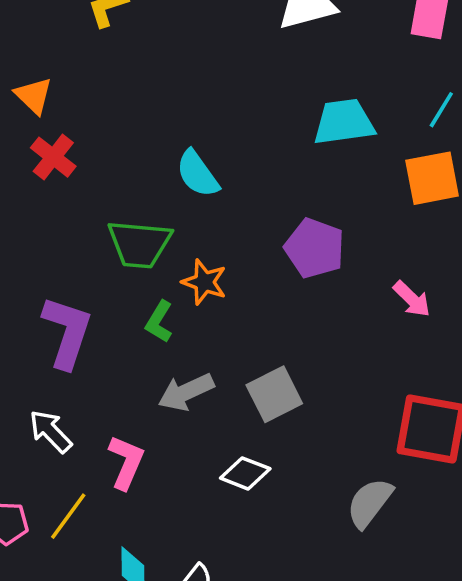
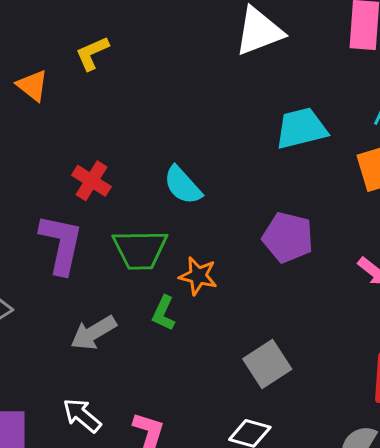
orange triangle: (34, 96) -> (32, 85), moved
red cross: (53, 157) -> (91, 181), moved
purple L-shape: (67, 332) -> (61, 244), moved
gray arrow: (186, 392) -> (93, 333), moved

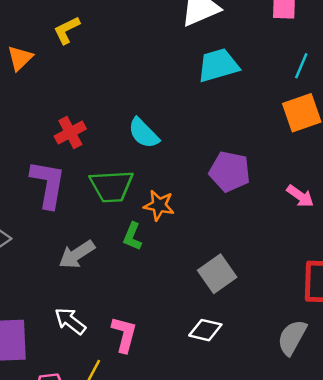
orange triangle: (32, 85) -> (20, 58), turned 40
cyan trapezoid: (301, 128) -> (218, 65), moved
red cross: (91, 181) -> (70, 133), turned 32

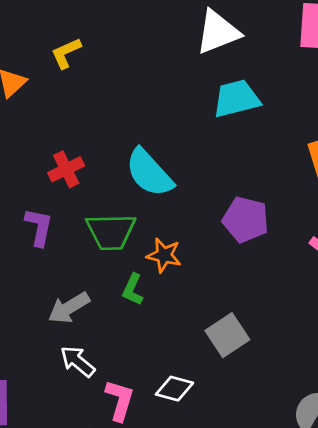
cyan semicircle: (144, 133) -> (149, 173), size x1.4
purple L-shape: (48, 184) -> (39, 227), size x0.7
white arrow: (70, 321) -> (78, 361), moved
white diamond: (205, 330) -> (174, 389), moved

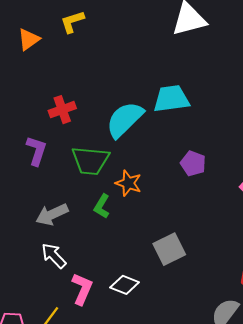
cyan trapezoid: (236, 99) -> (171, 99), moved
cyan semicircle: (149, 173) -> (125, 120), turned 81
purple pentagon: (246, 220) -> (193, 163), size x0.7

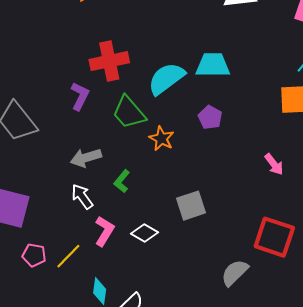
red cross: (62, 110) -> (109, 61), size x1.5
green trapezoid: (90, 161) -> (129, 112), turned 36
purple pentagon: (193, 163) -> (210, 117), moved
green L-shape: (102, 206) -> (122, 181), moved

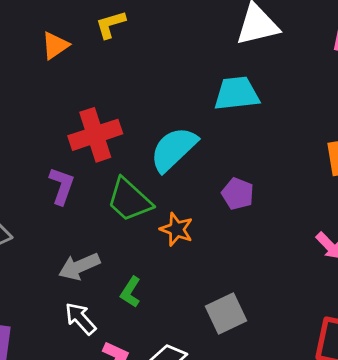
cyan trapezoid: (213, 65) -> (237, 94), moved

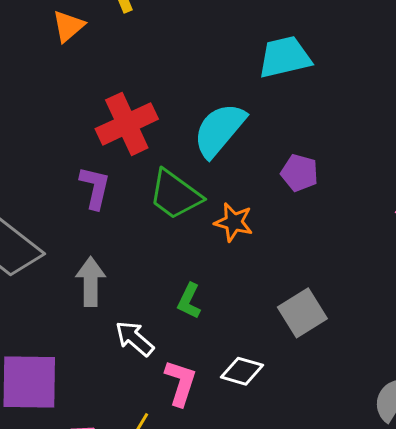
gray arrow: (79, 266) -> (91, 282), moved, turned 120

